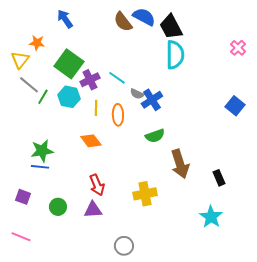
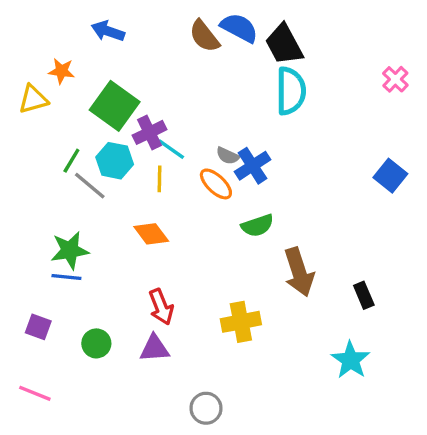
blue arrow: (65, 19) -> (108, 31), turned -36
yellow triangle: (20, 60) -> (33, 99), turned 36
cyan line: (117, 78) -> (171, 149), moved
gray line: (29, 85) -> (90, 186), moved
orange ellipse: (118, 115) -> (216, 184), moved, turned -45

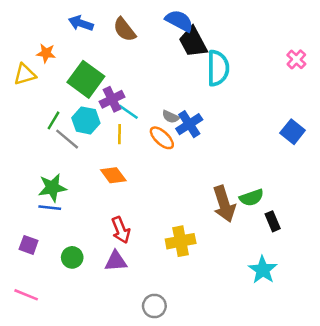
brown semicircle: (204, 36) -> (124, 30), moved
black trapezoid: (284, 44) -> (193, 42), moved
green semicircle: (257, 225) -> (252, 198), moved

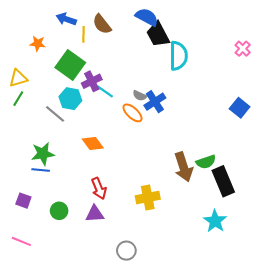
yellow triangle: (25, 74) -> (18, 78), moved
green line: (53, 120) -> (18, 99), moved
yellow line: (119, 134) -> (84, 34), moved
black rectangle: (273, 221) -> (223, 181), size x1.8

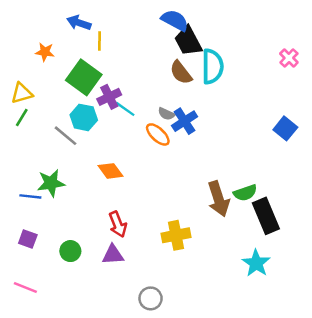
brown semicircle: (102, 24) -> (181, 73), moved
blue line: (41, 170) -> (30, 196), moved

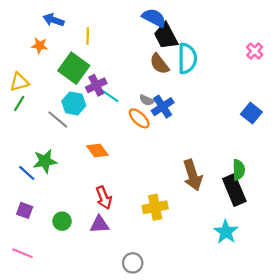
blue arrow: (79, 23) -> (53, 20), moved
green semicircle: (245, 193) -> (239, 170), moved, turned -72
blue line: (30, 196) -> (27, 173), turned 36

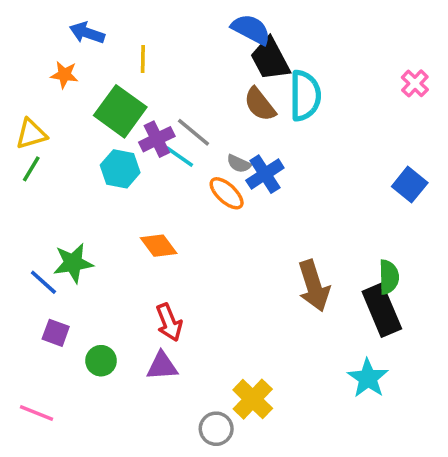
gray line: (58, 119) -> (193, 132), moved
yellow cross: (155, 207) -> (253, 399), moved, turned -35
purple square: (25, 210) -> (56, 333), moved

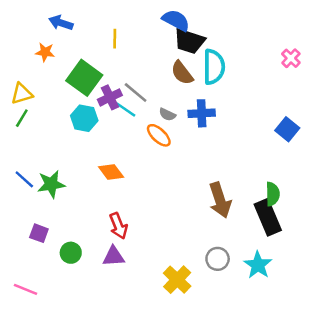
yellow line: (143, 59) -> (115, 39), moved
black trapezoid: (270, 59) -> (189, 41), turned -44
blue cross: (265, 174) -> (202, 113), moved, turned 30
blue line: (43, 282) -> (24, 179), moved
gray circle: (216, 429) -> (218, 259), moved

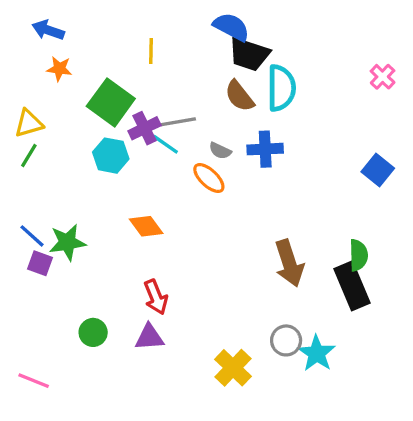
blue arrow: (61, 23) -> (48, 30), moved
gray line: (136, 92) -> (178, 122), turned -50
purple square: (39, 233) -> (40, 263), moved
cyan star: (258, 265) -> (317, 353), moved

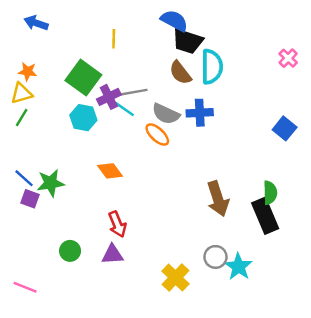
orange star: (59, 69) -> (28, 72), moved
gray semicircle: (220, 151) -> (166, 114), size x1.6

